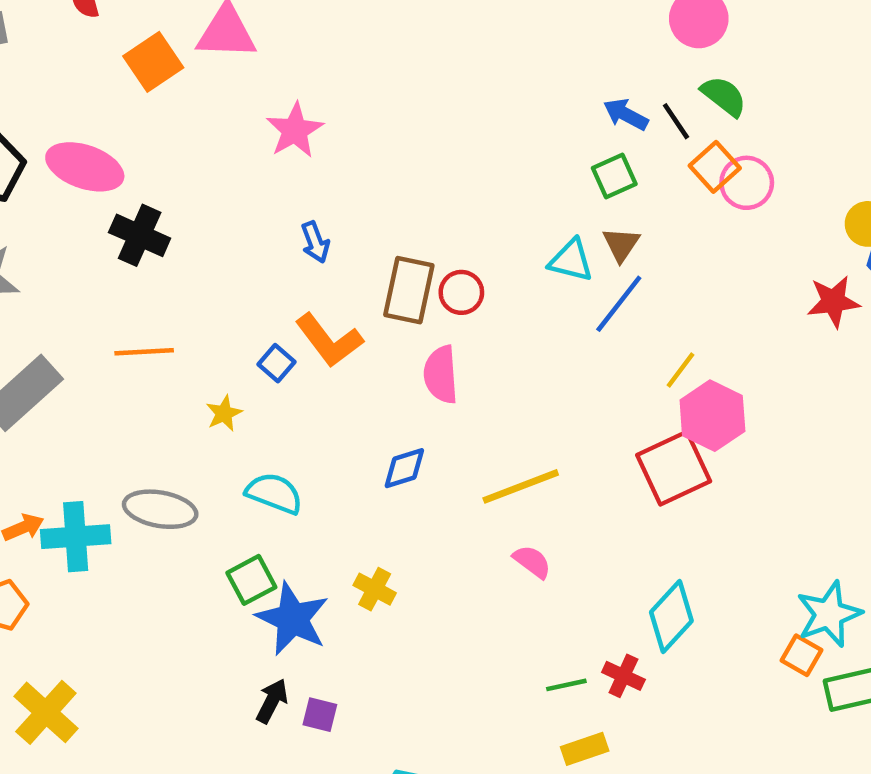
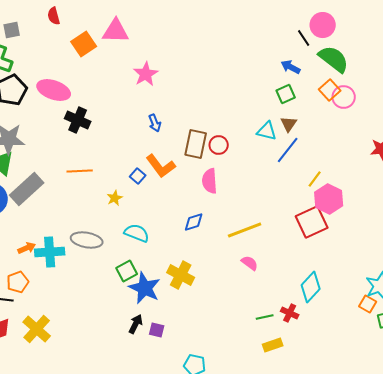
green semicircle: (724, 96) -> (334, 59), size x1.5
black line: (676, 121) -> (304, 38), moved
yellow cross: (375, 589) -> (181, 275), size x1.5

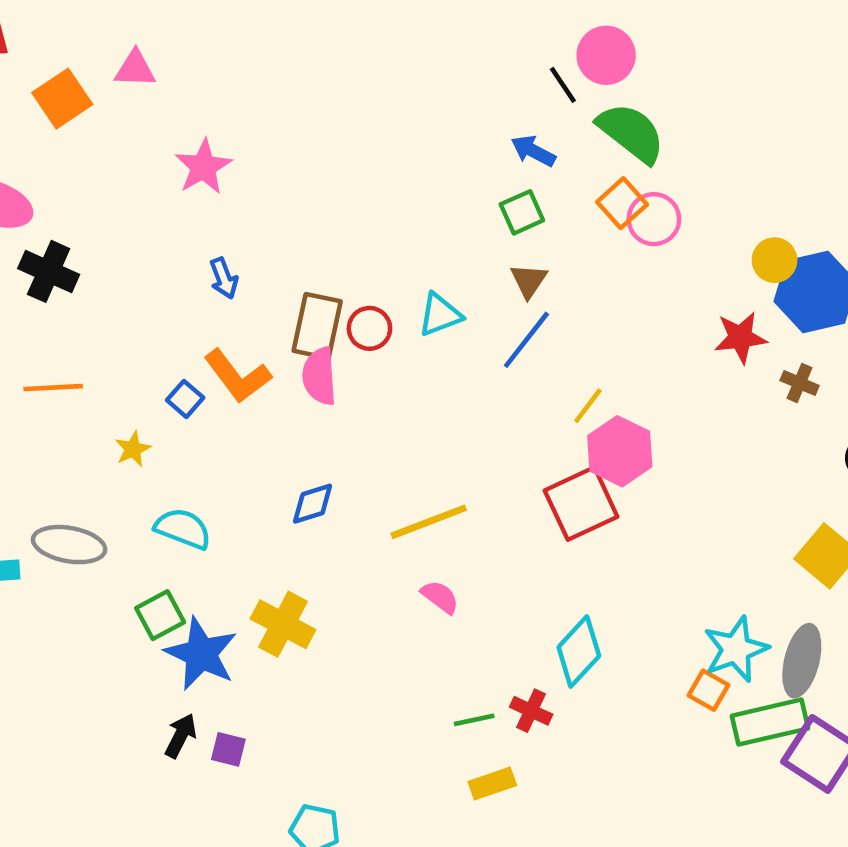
pink triangle: (116, 31) -> (135, 69), size x0.7
cyan triangle: (267, 131) -> (440, 315), moved, turned -35
pink semicircle: (210, 181) -> (319, 376), moved

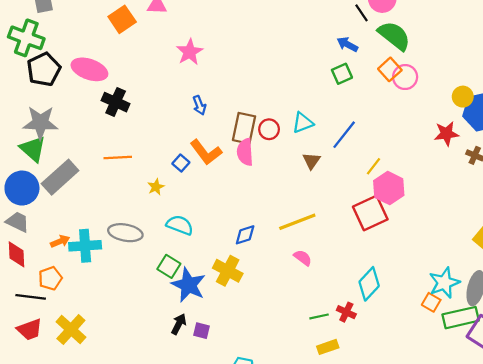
brown triangle: (529, 281) -> (311, 161), moved
blue diamond: (313, 504) -> (245, 235), moved
green square: (160, 615) -> (169, 266), turned -30

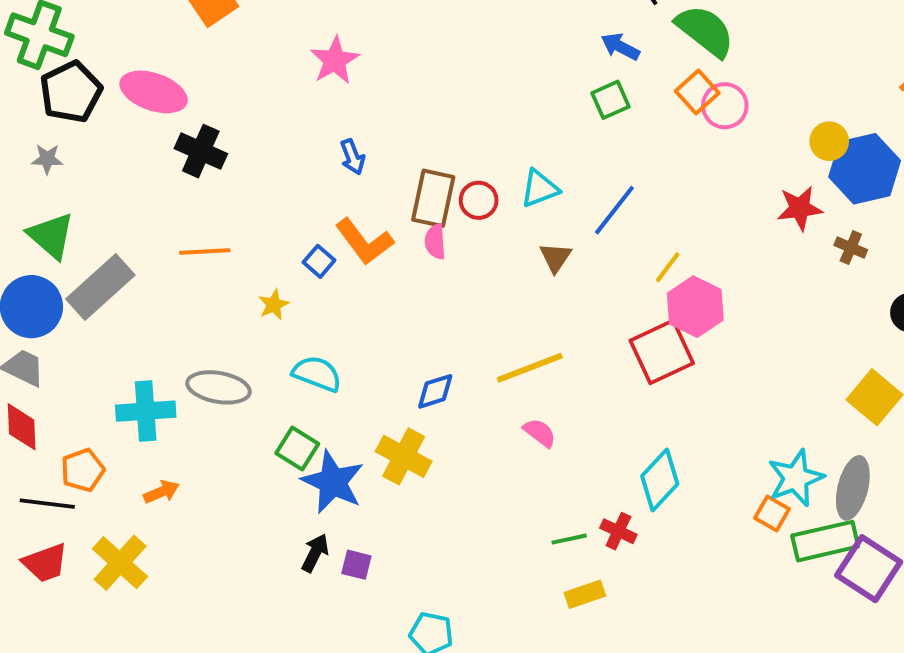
gray star: (40, 123) -> (47, 159), moved, size x0.5
pink semicircle: (245, 152) -> (435, 242), size x0.7
orange arrow: (60, 241) -> (161, 492), moved

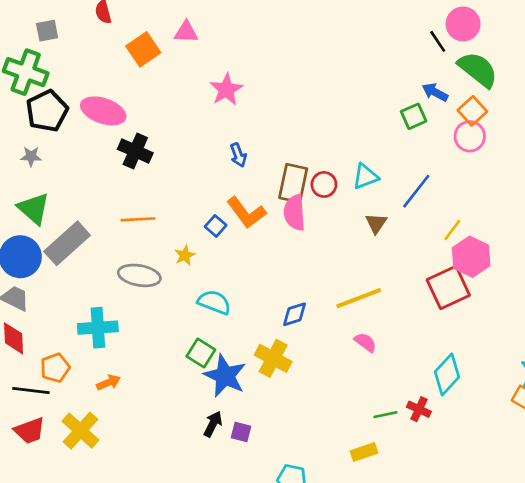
blue arrow: (620, 47) -> (435, 92), moved
pink circle: (725, 106) -> (470, 136), moved
pink semicircle: (435, 242) -> (295, 213), size x1.5
gray ellipse: (219, 387) -> (139, 275), moved
yellow rectangle: (585, 594) -> (364, 452), moved

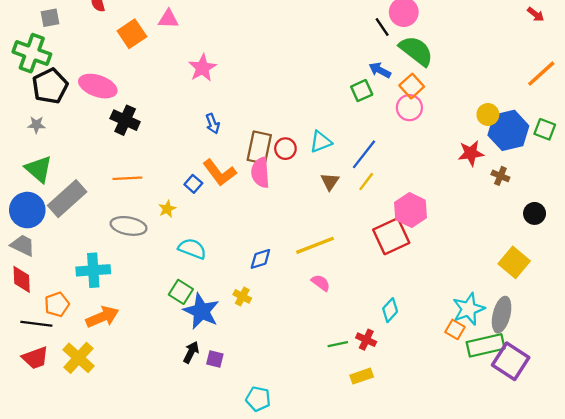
yellow line: (452, 230) -> (366, 182), moved
yellow cross: (273, 358) -> (242, 296), size x0.6
cyan diamond: (447, 374) -> (390, 310), size x0.7
orange arrow: (109, 382) -> (102, 317), size x1.6
yellow rectangle: (364, 452) -> (362, 376), moved

